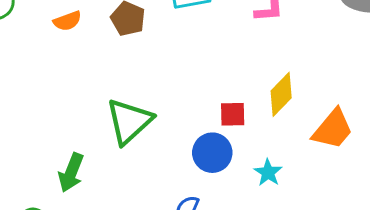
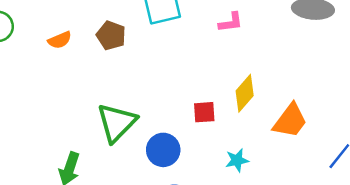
blue circle: (212, 153) -> (163, 150), moved
cyan star: (268, 173) -> (237, 160), turned 30

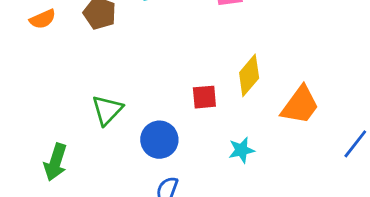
green triangle: (117, 123) -> (107, 110), size x0.7

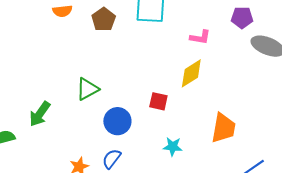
yellow diamond: (249, 75) -> (191, 73), moved
orange trapezoid: (300, 105) -> (223, 128), turned -44

